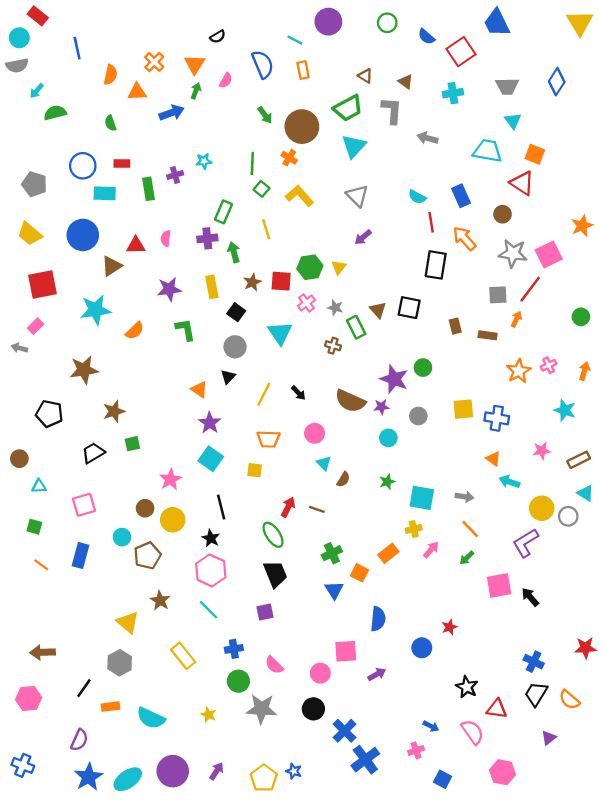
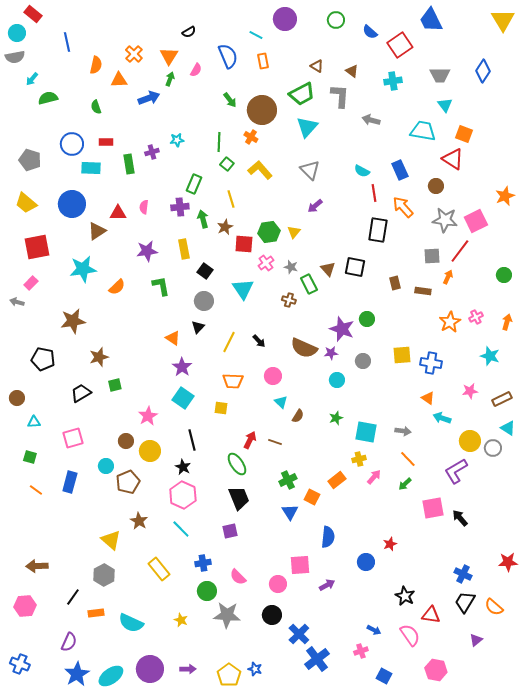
brown star: (252, 282) -> (225, 227), moved
purple arrow: (217, 771) -> (188, 669), turned 56

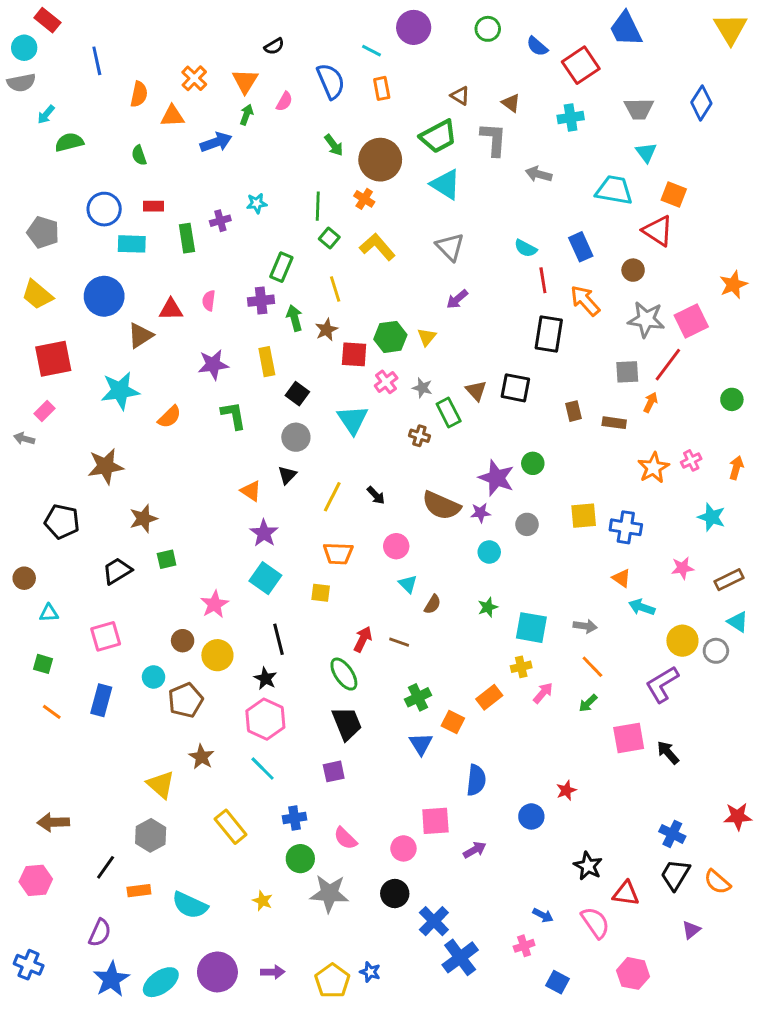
cyan triangle: (307, 127) -> (446, 184), turned -40

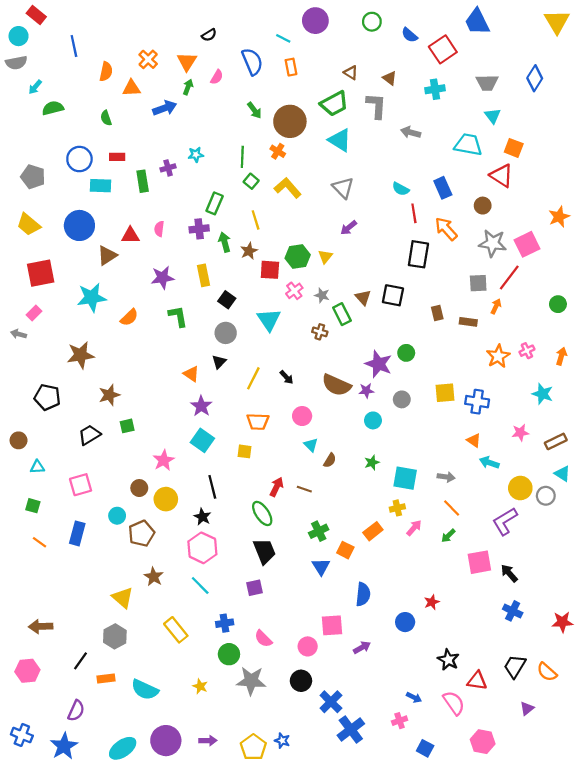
blue cross: (672, 834) -> (513, 611), moved
blue star: (111, 979) -> (64, 746), moved

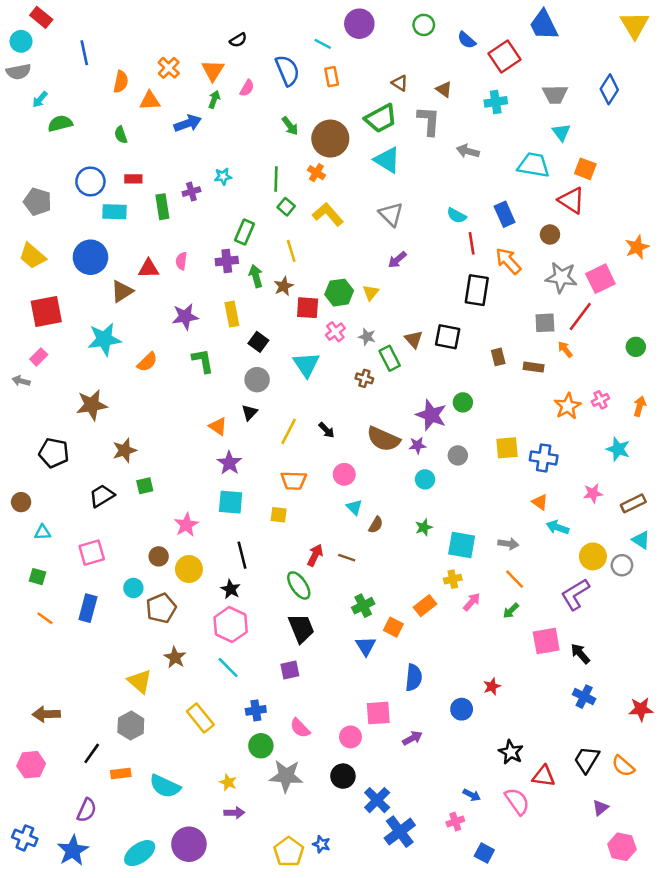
orange arrow: (496, 306) -> (565, 349), turned -64
cyan square: (202, 440) -> (231, 502), turned -30
purple arrow: (208, 741) -> (234, 813), moved
pink hexagon: (483, 742) -> (622, 847), moved

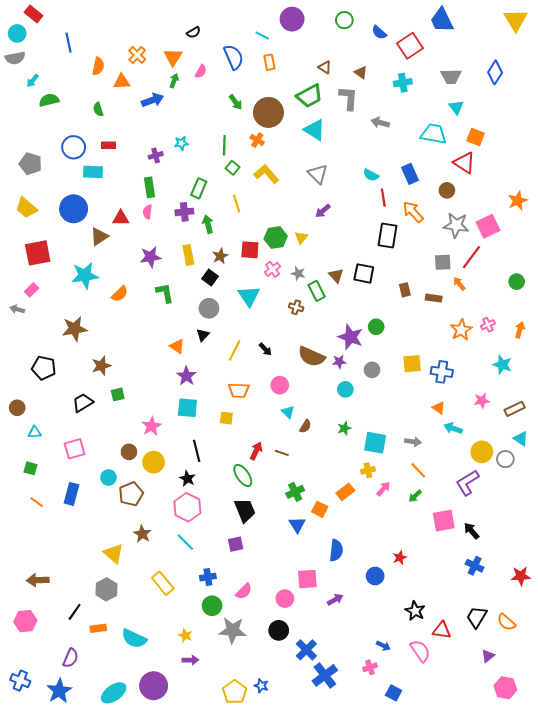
green rectangle: (162, 207) -> (149, 187), moved
brown star: (284, 286) -> (220, 256), moved
pink semicircle: (300, 728) -> (244, 591), turned -90

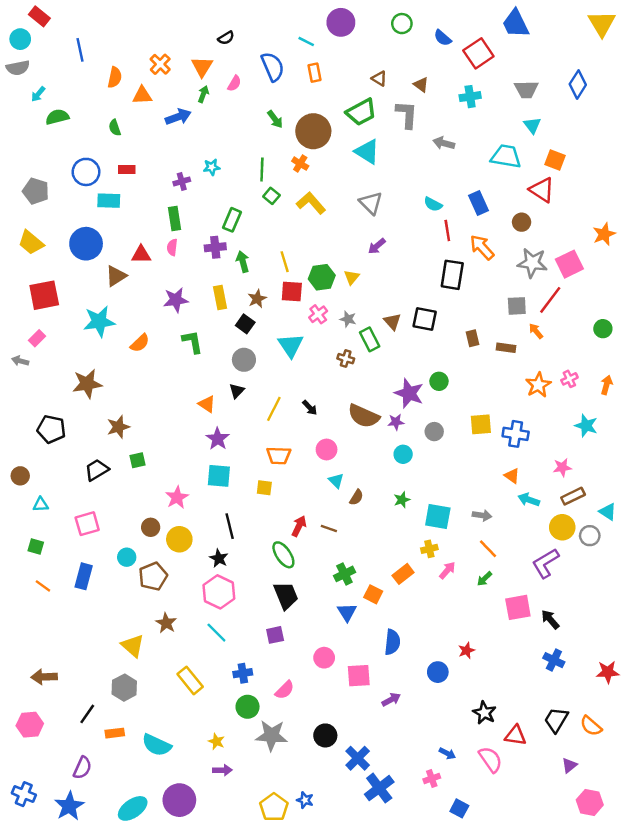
yellow line: (237, 204) -> (285, 262), moved
brown rectangle: (515, 409) -> (573, 496), moved
pink circle: (285, 599) -> (324, 658), moved

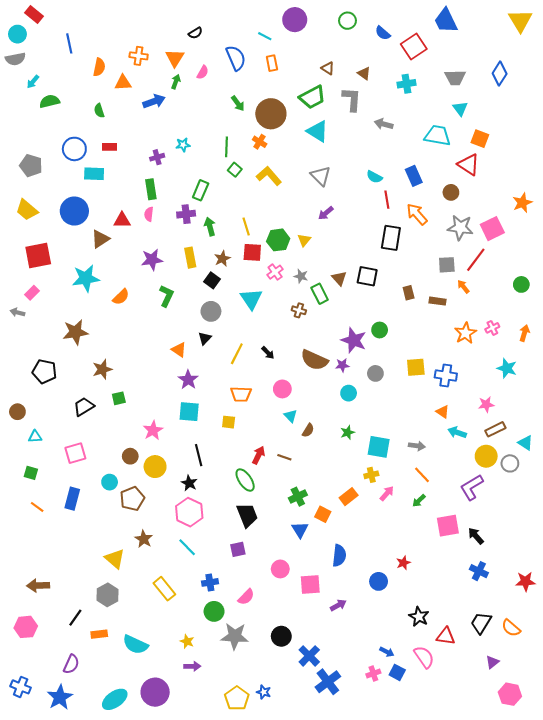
orange cross: (160, 64) -> (139, 56), turned -36
green L-shape: (193, 342) -> (166, 296), turned 35
blue square: (459, 808) -> (397, 672), moved

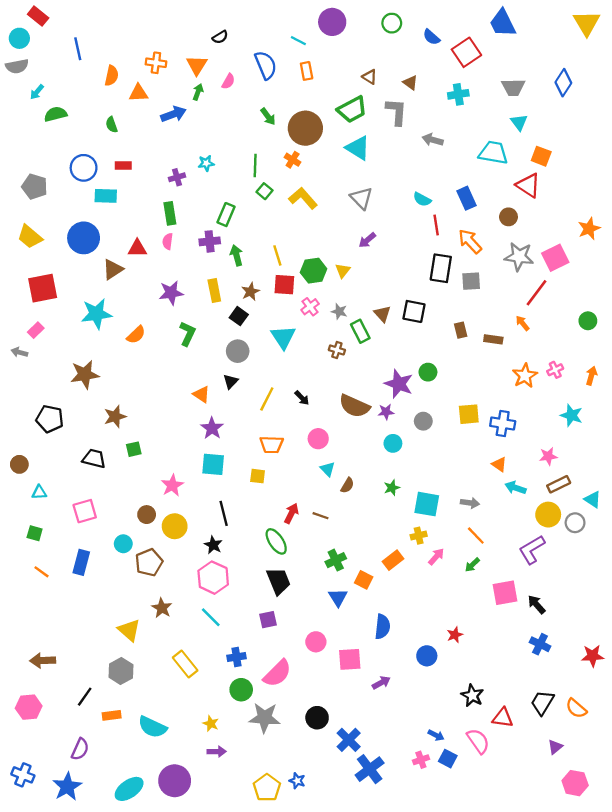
gray square: (447, 265) -> (471, 281), moved
black trapezoid: (84, 407) -> (94, 459), turned 45
pink semicircle: (246, 597) -> (277, 673), size x1.5

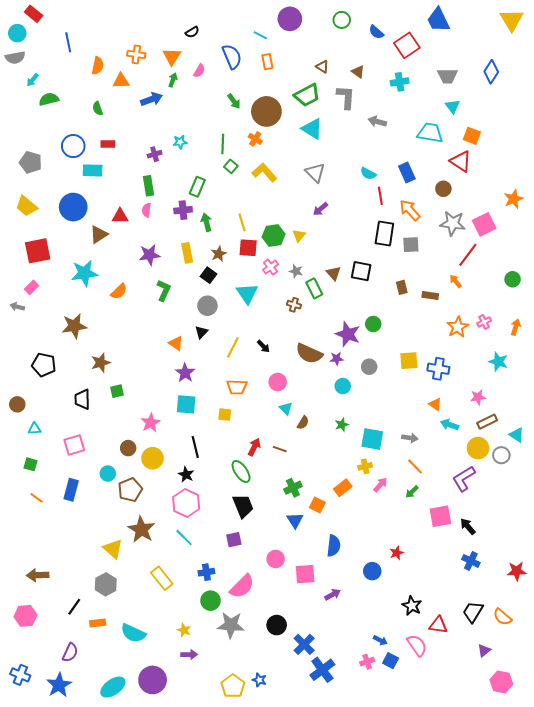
black trapezoid: (94, 459) -> (82, 399), turned -105
brown star: (162, 608) -> (141, 529), size x1.5

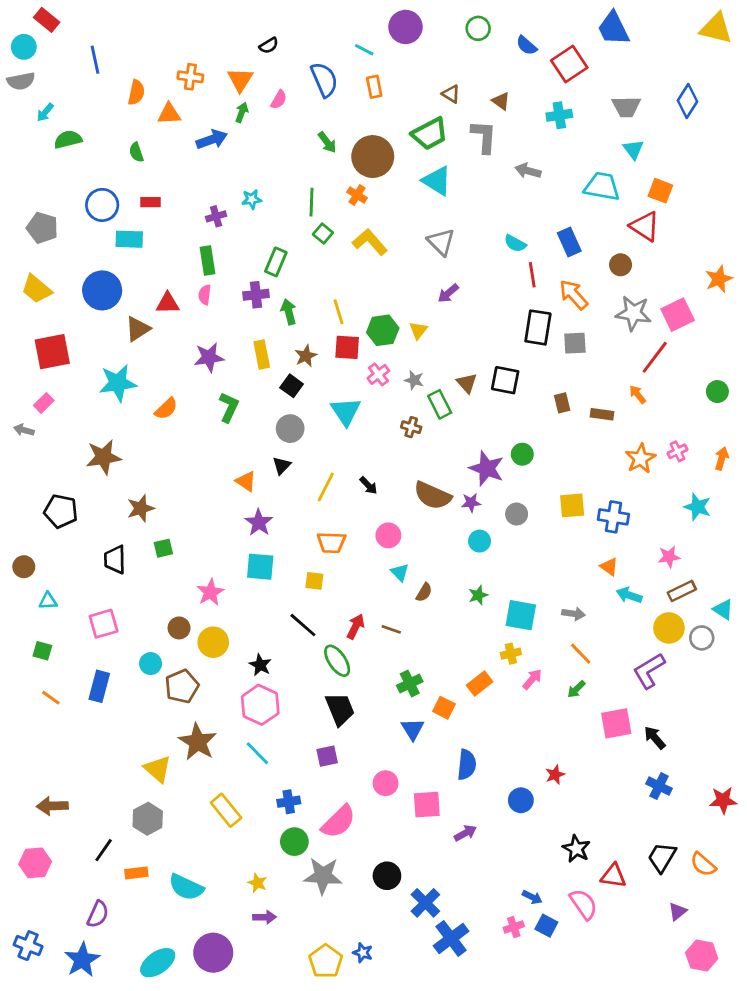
yellow triangle: (512, 20) -> (716, 28), turned -45
black line: (195, 447) -> (303, 625), moved, turned -35

